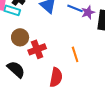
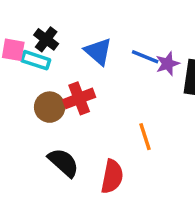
red cross: (37, 49) -> (79, 98), moved
black semicircle: (16, 69) -> (63, 163), moved

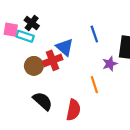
blue triangle: (98, 52) -> (65, 47), moved
blue line: (145, 57) -> (94, 34), turned 49
purple star: (168, 64) -> (110, 64), moved

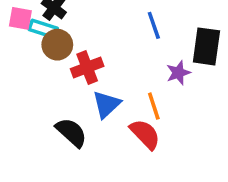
blue triangle: (65, 47) -> (106, 104), moved, turned 36
brown circle: (34, 66) -> (57, 45), moved
red semicircle: (73, 110) -> (145, 134), moved, turned -55

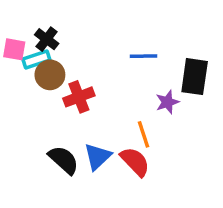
blue line: (154, 25) -> (144, 56), turned -72
cyan rectangle: (43, 29) -> (36, 60), turned -36
blue triangle: (106, 104) -> (98, 156), moved

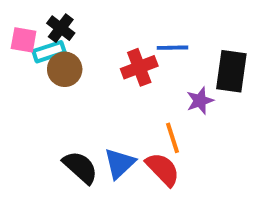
red cross: (79, 97) -> (139, 67), moved

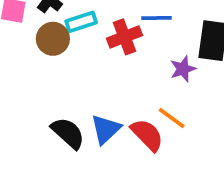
cyan rectangle: (49, 52) -> (81, 22), moved
orange line: (173, 138) -> (172, 118), moved, turned -36

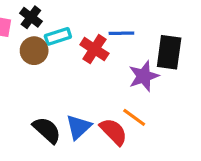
red cross: (124, 37) -> (94, 49), turned -36
purple star: (183, 69) -> (144, 76), size x1.4

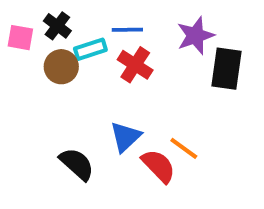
blue line: (121, 33) -> (127, 30), moved
purple star: (144, 76) -> (195, 36), moved
blue triangle: (79, 127) -> (125, 137), moved

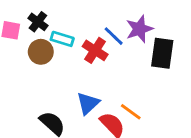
blue line: (127, 30) -> (114, 36), moved, turned 45
cyan rectangle: (90, 49) -> (62, 39), turned 35

